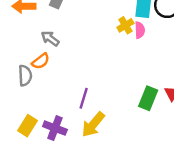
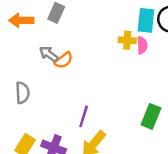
yellow cross: (125, 25) -> (127, 40), turned 35
orange semicircle: (41, 61) -> (64, 60), moved

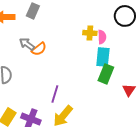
cyan rectangle: (146, 20) -> (103, 57), moved
green rectangle: (151, 116) -> (106, 74), moved

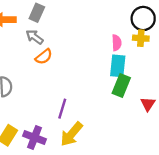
yellow cross: (90, 33) -> (141, 38), moved
gray arrow: (27, 44) -> (35, 37), moved

